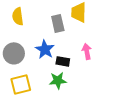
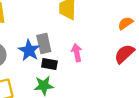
gray rectangle: (58, 23) -> (44, 44), moved

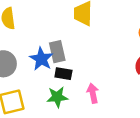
pink arrow: (77, 53) -> (93, 93), moved

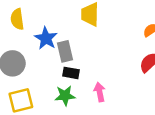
blue star: (41, 59) -> (46, 38), moved

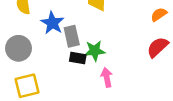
green star: (65, 96) -> (95, 51), moved

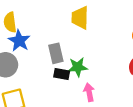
blue star: (52, 23) -> (19, 41), moved

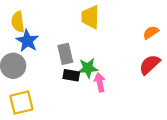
pink arrow: (89, 92) -> (100, 82), moved

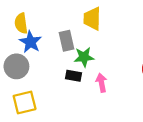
gray rectangle: (65, 54) -> (67, 41), moved
green star: (88, 68) -> (84, 57), moved

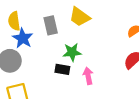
yellow trapezoid: (92, 19) -> (80, 17), turned -55
gray rectangle: (67, 41) -> (51, 25), moved

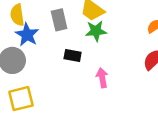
green star: (72, 52) -> (96, 31), moved
black rectangle: (62, 69) -> (73, 56), moved

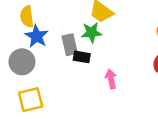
gray rectangle: (59, 20) -> (70, 45), moved
green star: (96, 31) -> (92, 33), moved

